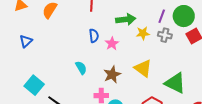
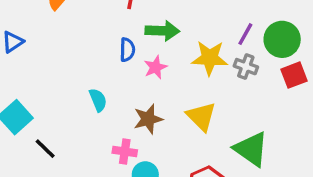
green arrow: (126, 19) -> (162, 31), moved
yellow star: (143, 33) -> (210, 58), size x1.5

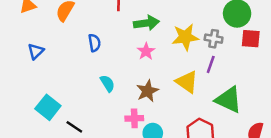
purple line: (245, 34) -> (211, 64), moved
blue semicircle: (127, 50) -> (94, 43), moved
red square: (294, 75) -> (251, 39), turned 36

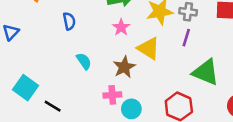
yellow triangle: (187, 82) -> (149, 48), moved

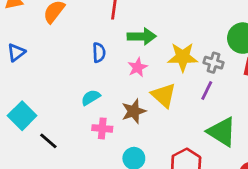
blue semicircle: (69, 21) -> (99, 53), moved
cyan semicircle: (84, 61) -> (91, 97), turned -96
pink cross: (112, 95) -> (102, 128), moved

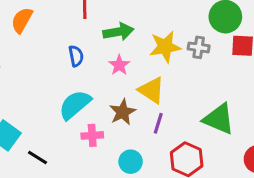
purple line: (207, 91) -> (158, 123), moved
cyan semicircle: (91, 97) -> (75, 105), size x1.6

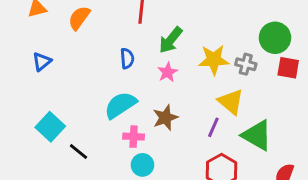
green arrow: (118, 32) -> (171, 40), turned 132
yellow triangle: (151, 90) -> (231, 102), moved
purple line: (158, 123) -> (213, 127), moved
cyan circle: (131, 162) -> (142, 165), moved

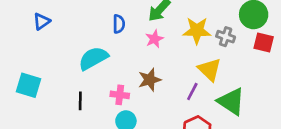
cyan semicircle: (120, 105) -> (93, 58), moved
cyan square: (50, 127) -> (29, 85), moved, turned -30
black line: (79, 152) -> (80, 101), moved, turned 48

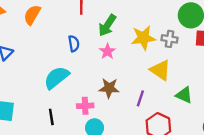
brown star: (150, 80) -> (109, 88), turned 30
purple line: (192, 91) -> (140, 98), moved
green triangle: (231, 101) -> (184, 95), size x0.7

